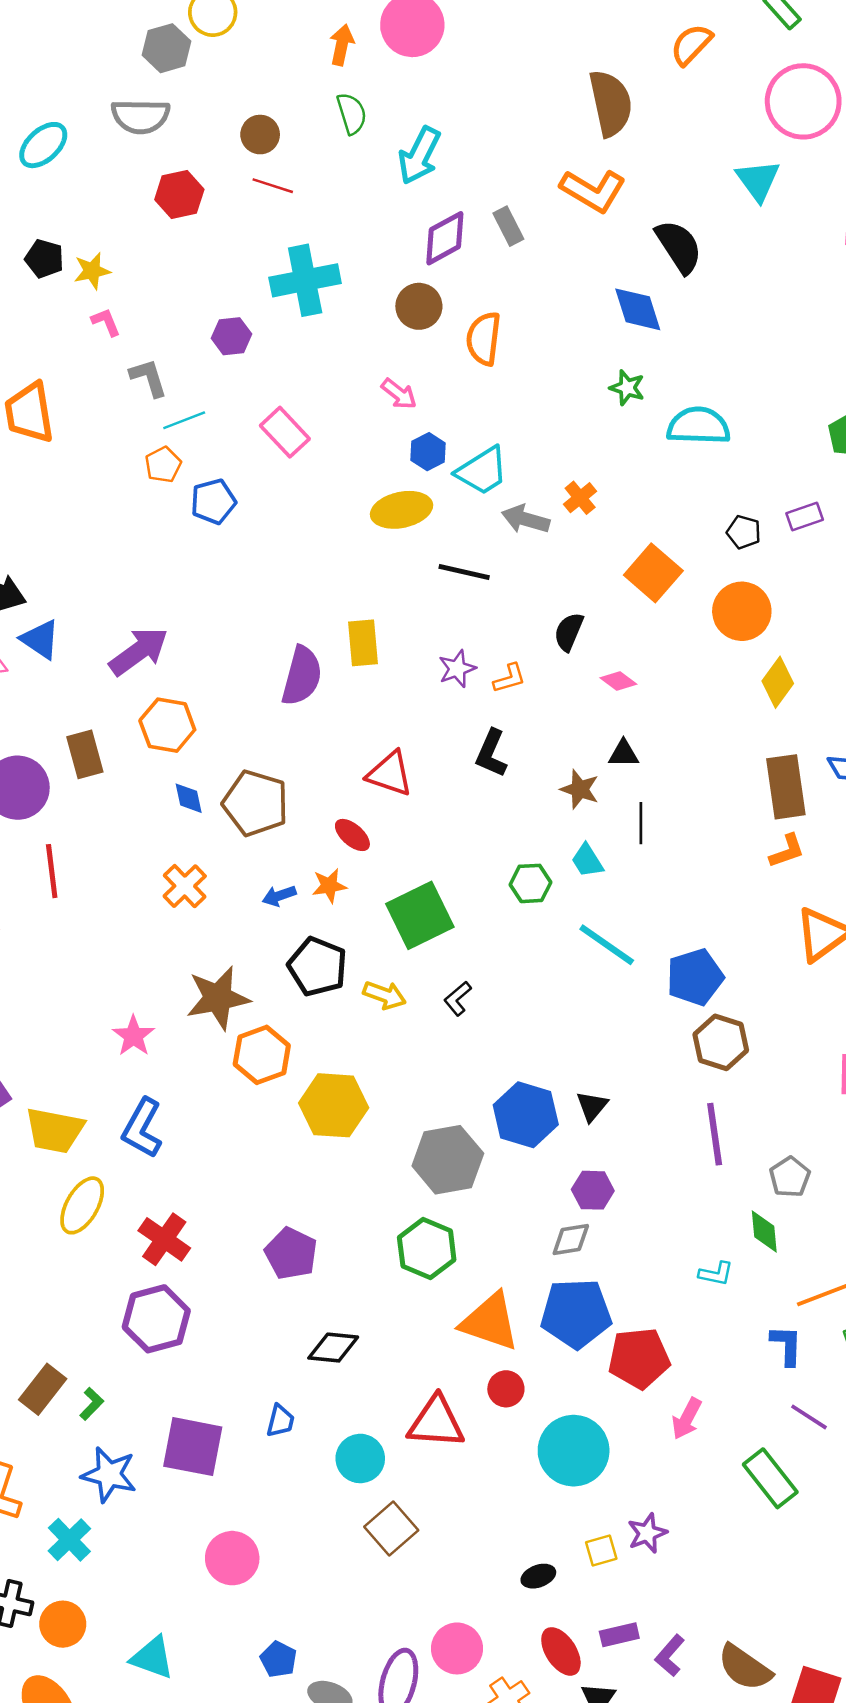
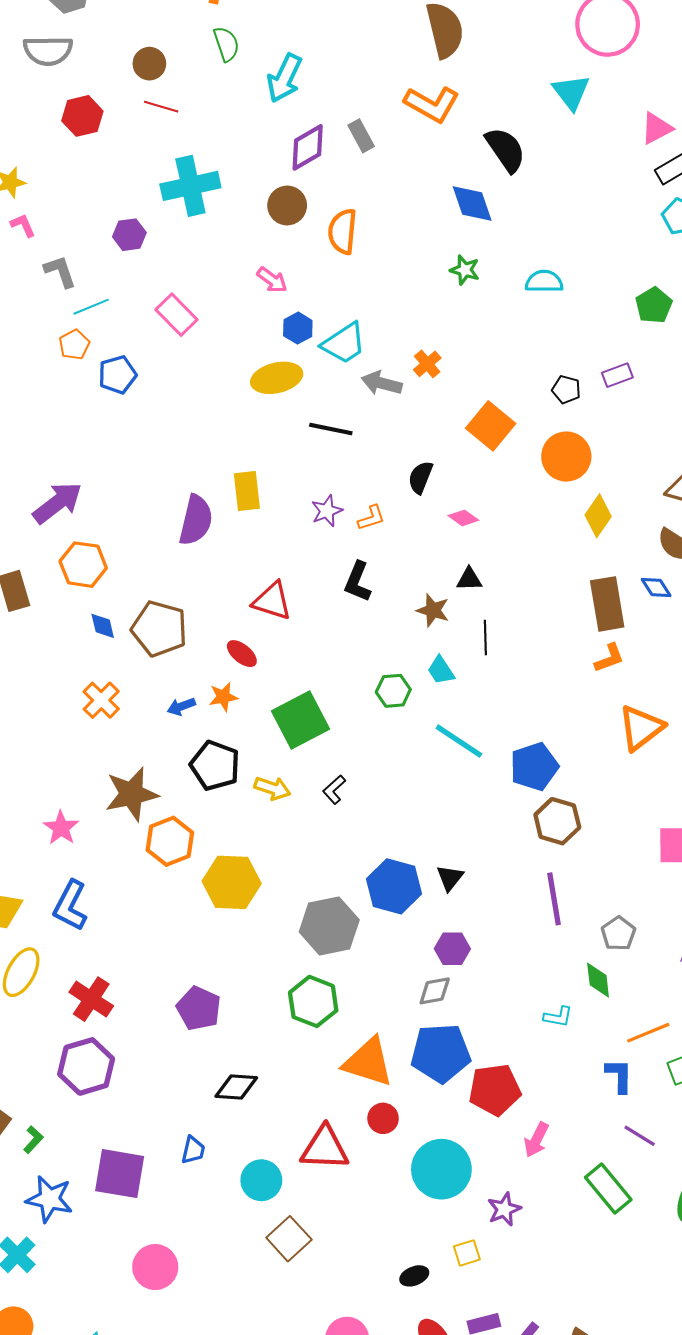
cyan semicircle: (698, 426) -> (544, 281), moved, size x0.7
purple star: (647, 1533) -> (504, 1209), moved

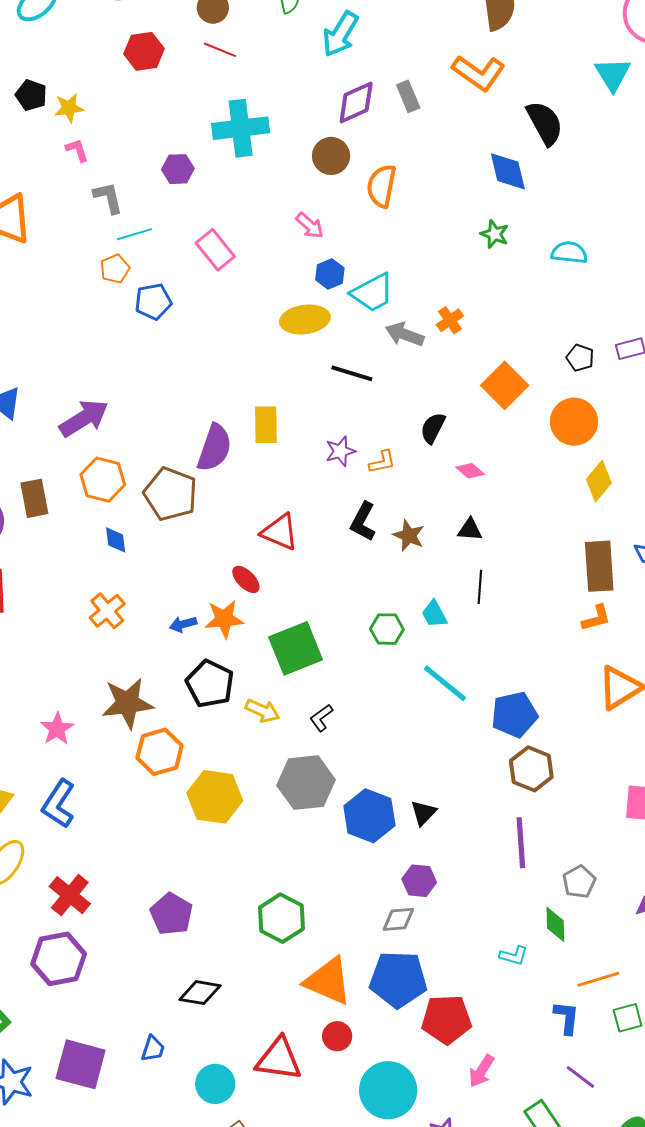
brown star: (433, 610) -> (409, 536), moved
brown pentagon: (159, 629) -> (171, 494), moved
orange star: (223, 697) -> (224, 619), size x1.4
gray hexagon: (329, 926) -> (306, 783), moved

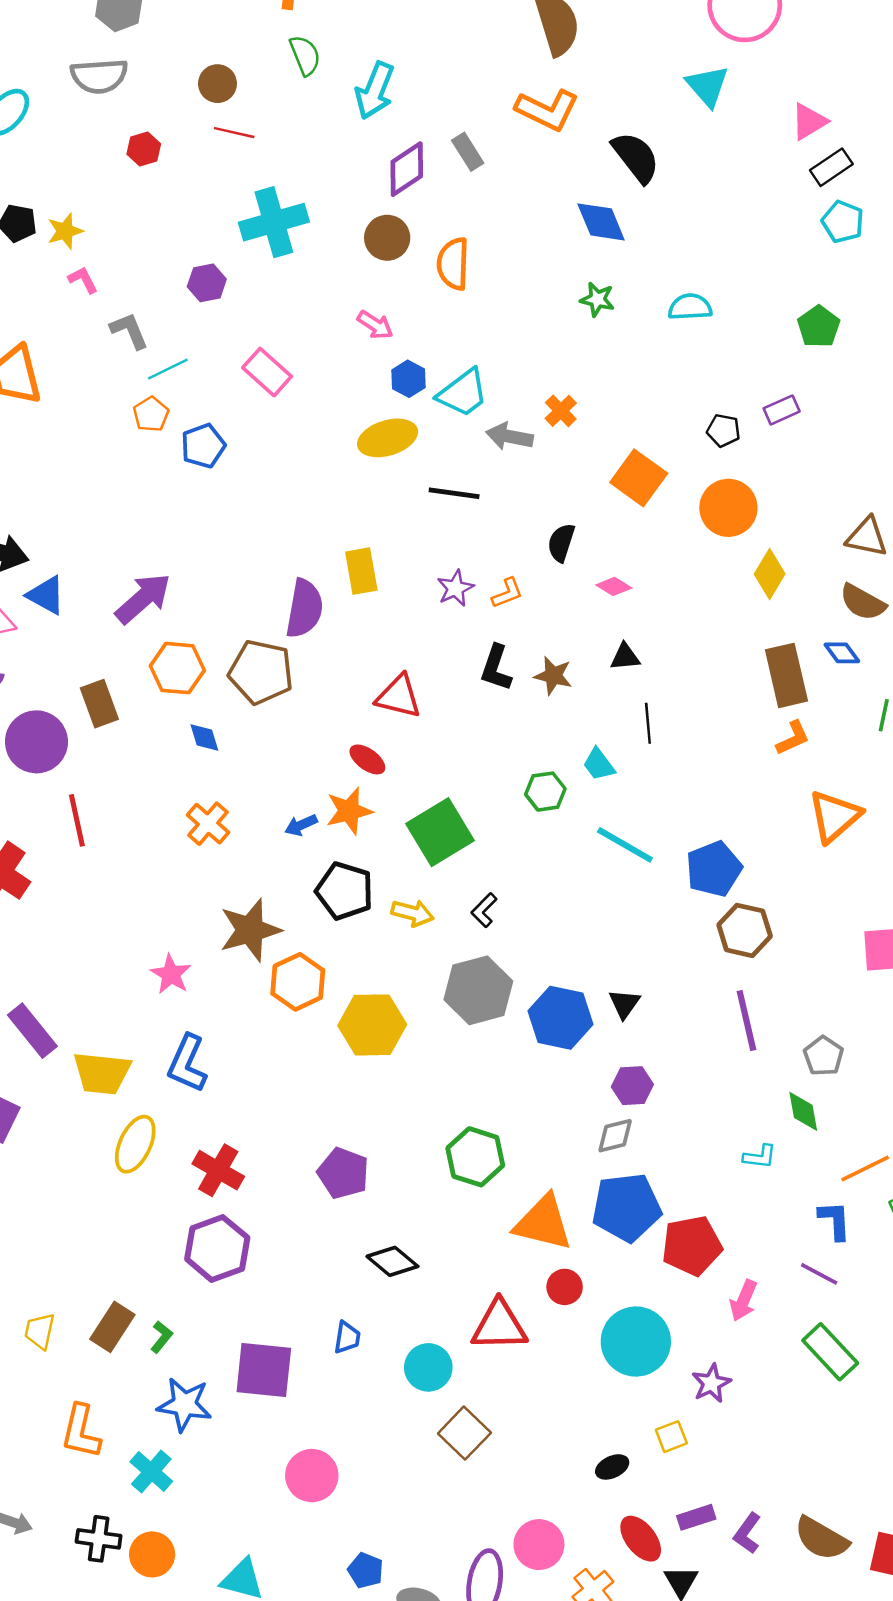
red hexagon: (144, 51) -> (144, 149), size x0.7
black diamond: (200, 993) -> (392, 1261), turned 39
purple line: (580, 1077) -> (819, 1274), moved

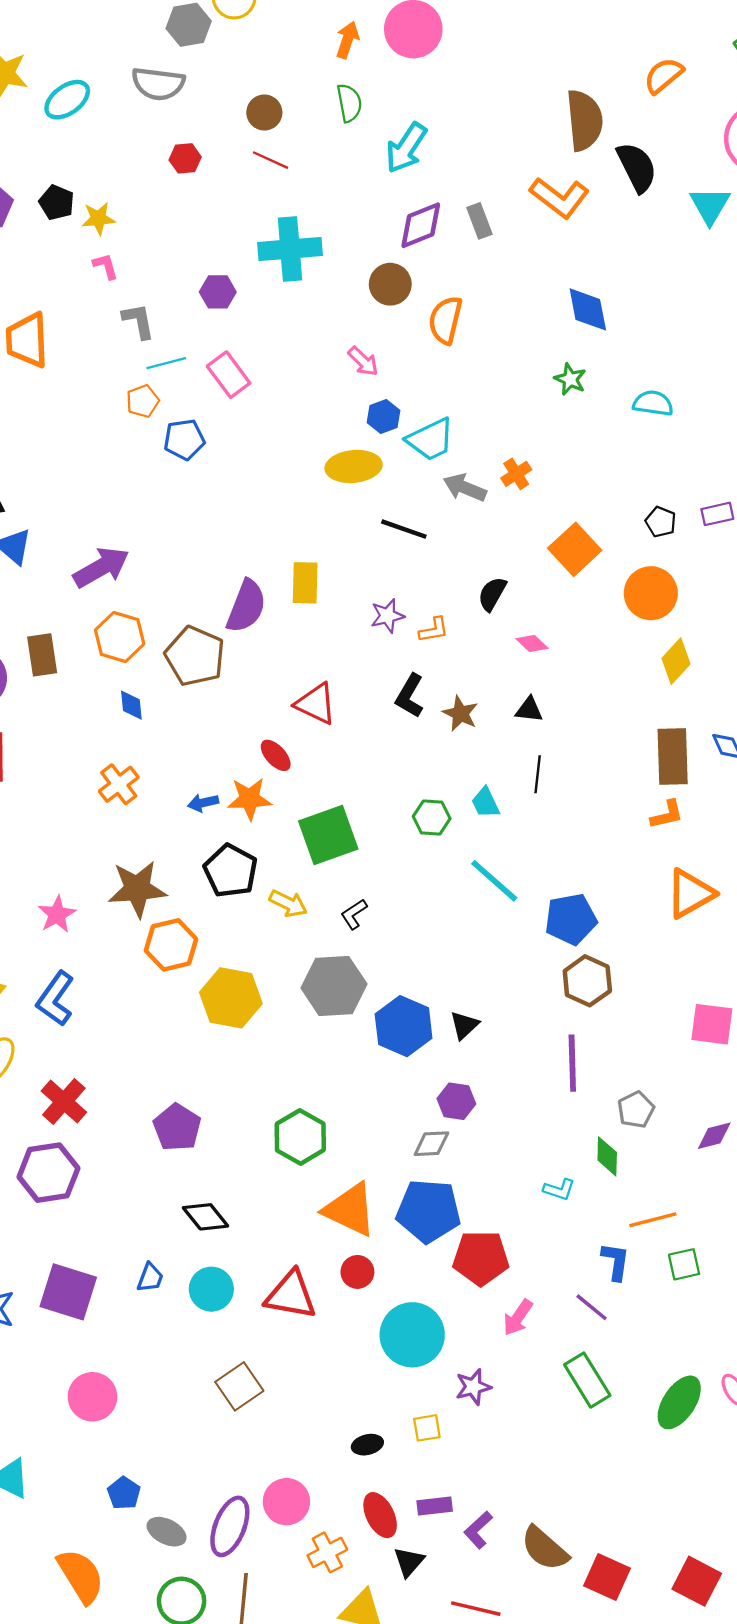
black semicircle: (636, 157) -> (637, 167), moved
pink rectangle: (267, 372) -> (229, 375), moved
cyan circle: (428, 1367) -> (211, 1289), moved

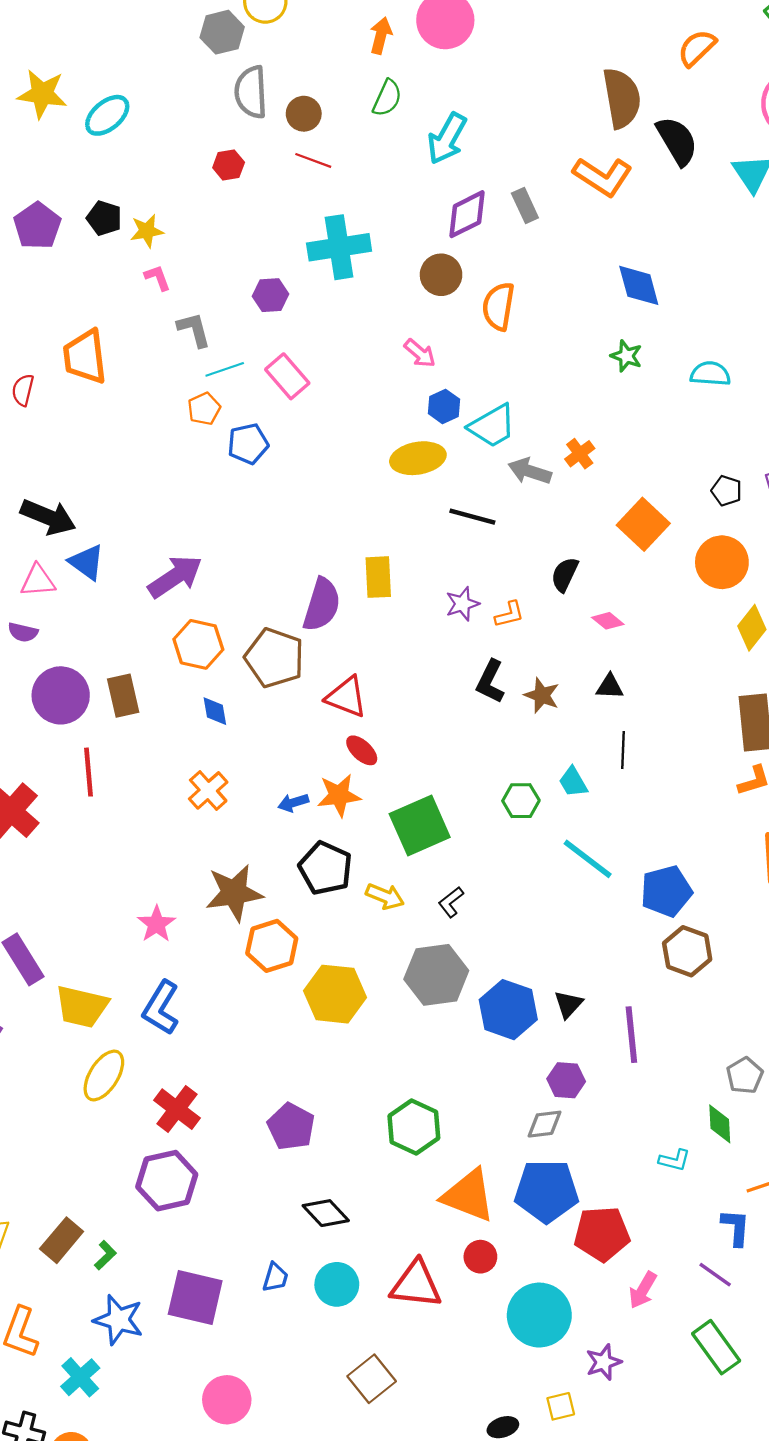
gray semicircle: (158, 84) -> (251, 92), moved, turned 84
green semicircle: (349, 103) -> (387, 98), turned 39
brown rectangle: (42, 655) -> (123, 696), moved
red triangle: (316, 704) -> (346, 697), moved
purple line: (572, 1063) -> (631, 1035), moved

